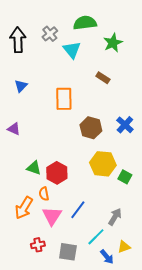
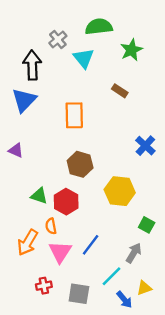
black arrow: (18, 40) -> (32, 65), moved
blue triangle: (21, 86) -> (24, 100), size x1.6
brown hexagon: (91, 128) -> (80, 164), moved
green square: (125, 177) -> (147, 225), moved

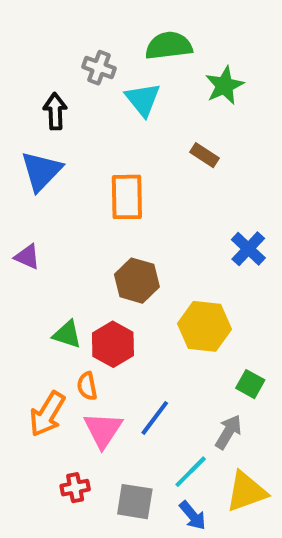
gray cross: (58, 39) -> (99, 68), turned -30
black arrow: (32, 65) -> (55, 111), size x0.7
yellow triangle: (144, 288) -> (246, 492), size x1.6
blue arrow: (124, 300) -> (193, 515), moved

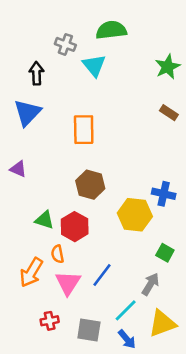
green star: (224, 86) -> (168, 67), moved
brown rectangle: (205, 155) -> (169, 113), moved
blue cross: (248, 249) -> (164, 194), moved, turned -30

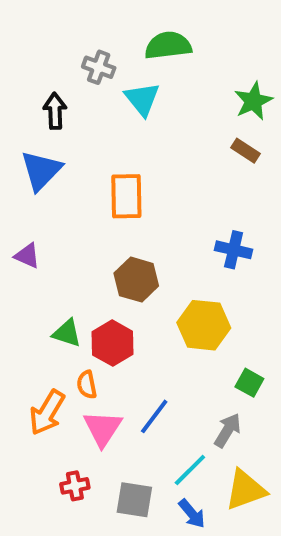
brown rectangle: (169, 113) -> (245, 151), moved
blue cross: (164, 194) -> (234, 250), moved

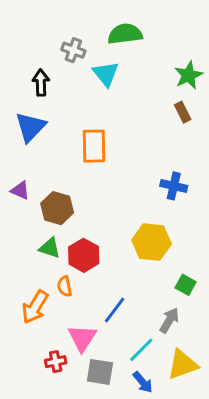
brown rectangle: (245, 151) -> (183, 112), turned 30
brown hexagon: (136, 280) -> (57, 208), moved
pink triangle: (103, 428) -> (82, 338), moved

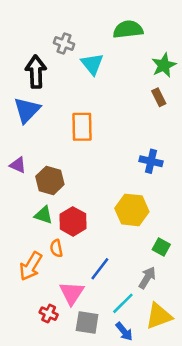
green semicircle: (125, 34) -> (128, 29), moved
black arrow: (41, 83) -> (36, 72), size x1.4
red cross: (56, 362) -> (49, 314), turned 36

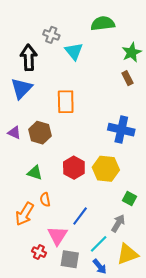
blue cross: (151, 161) -> (121, 130), size x1.4
brown hexagon: (50, 180) -> (40, 133), moved
red hexagon: (73, 221) -> (74, 168), moved

